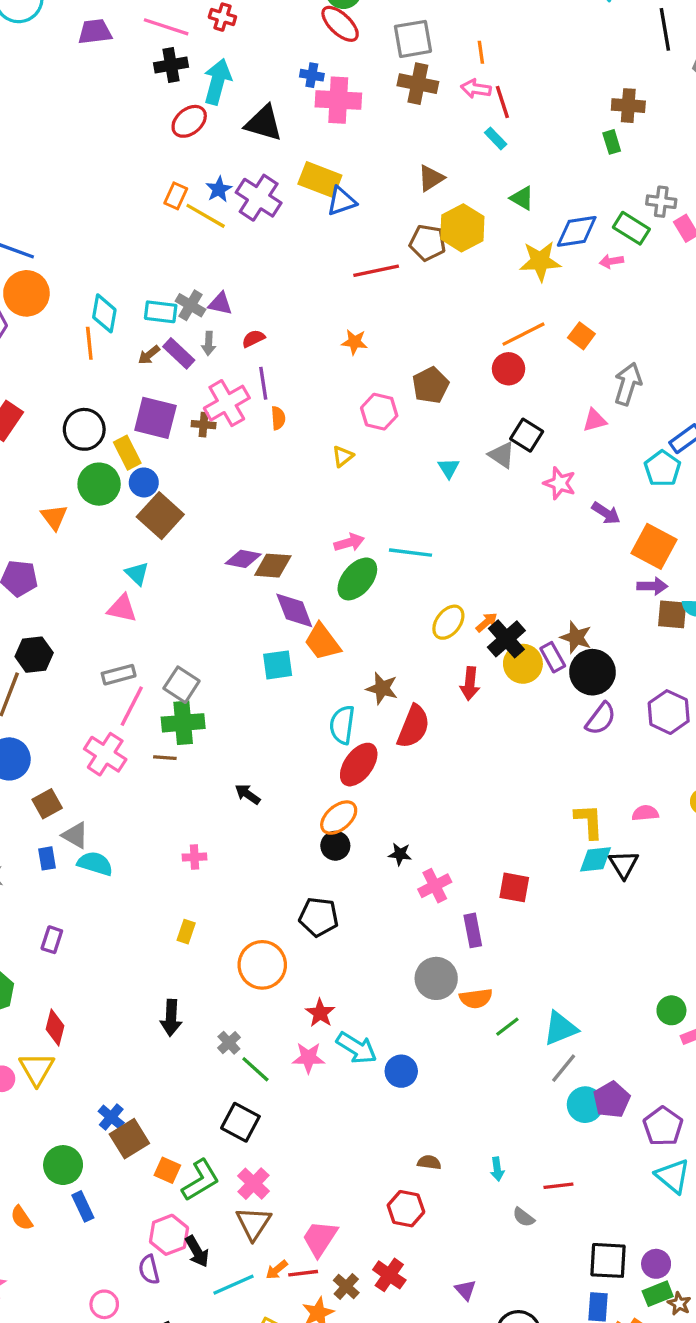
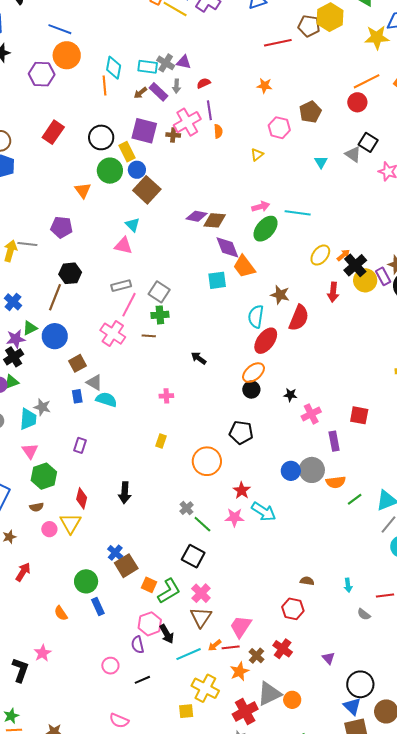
green cross: (183, 723) -> (160, 315), size x0.7
black arrow: (171, 1018) -> (125, 493), moved
blue circle: (401, 1071) -> (291, 471), moved

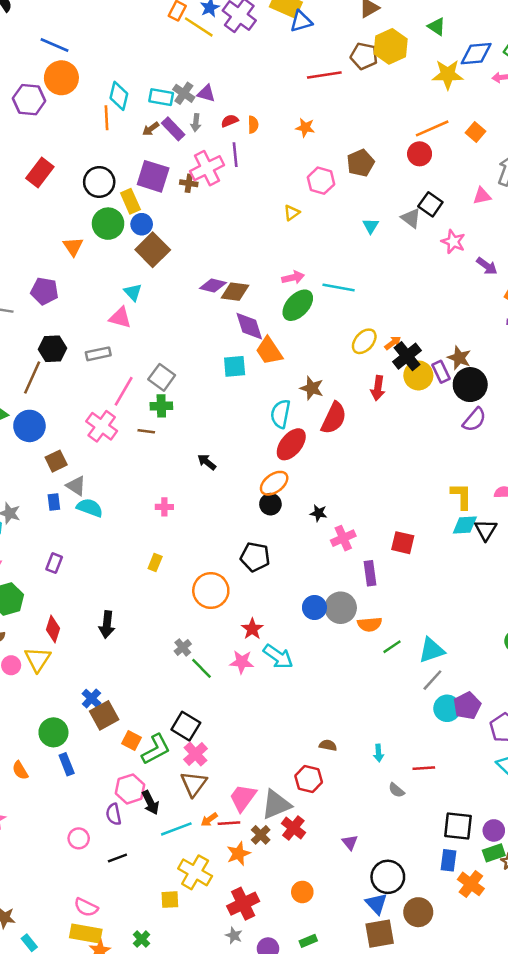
orange semicircle: (218, 131) -> (253, 125), moved
gray rectangle: (121, 286) -> (98, 354), moved
black square: (193, 556) -> (186, 726), moved
gray triangle: (269, 694) -> (276, 805), moved

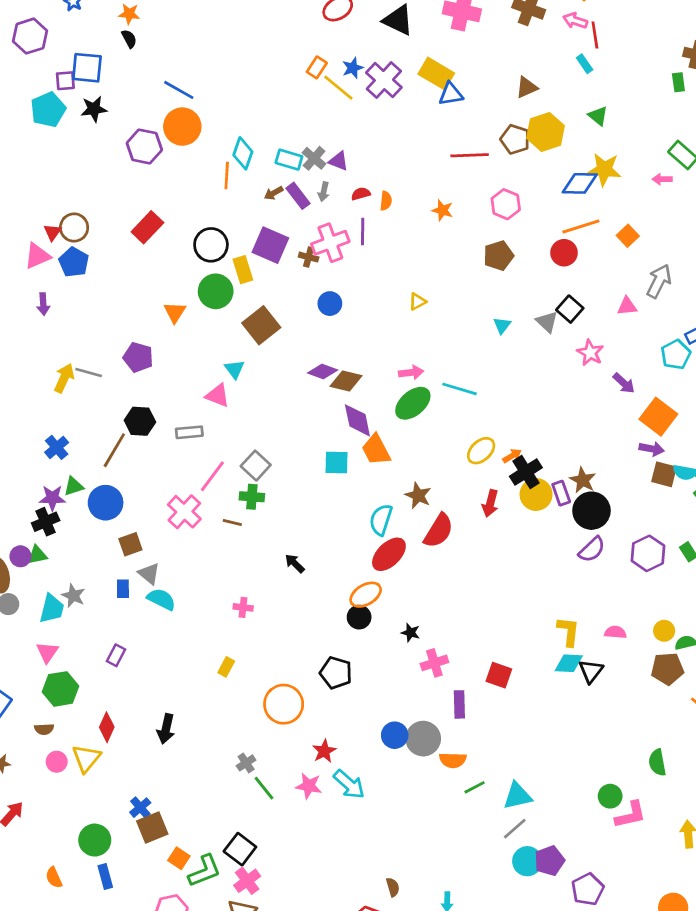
blue diamond: (476, 54) -> (580, 183), moved
pink hexagon: (321, 181) -> (506, 204), moved
blue circle: (142, 224) -> (330, 304), moved
brown semicircle: (328, 745) -> (393, 887), turned 56

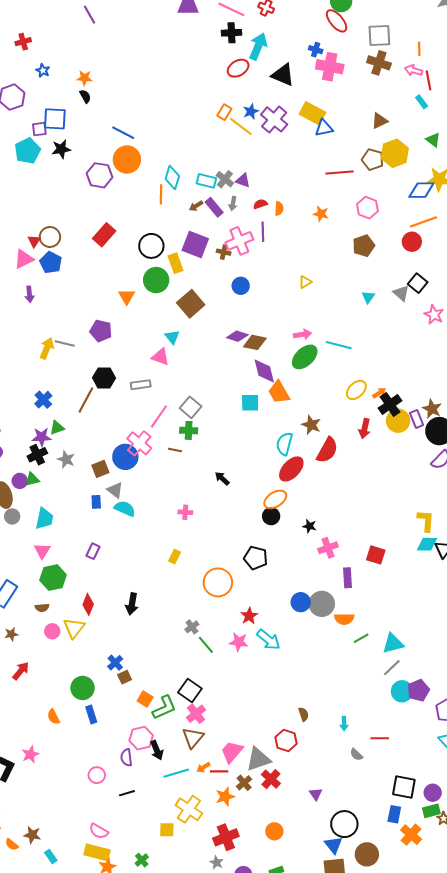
blue circle: (106, 503) -> (125, 457), moved
gray star: (73, 596) -> (66, 459), moved
brown square: (152, 828) -> (125, 677), size x0.6

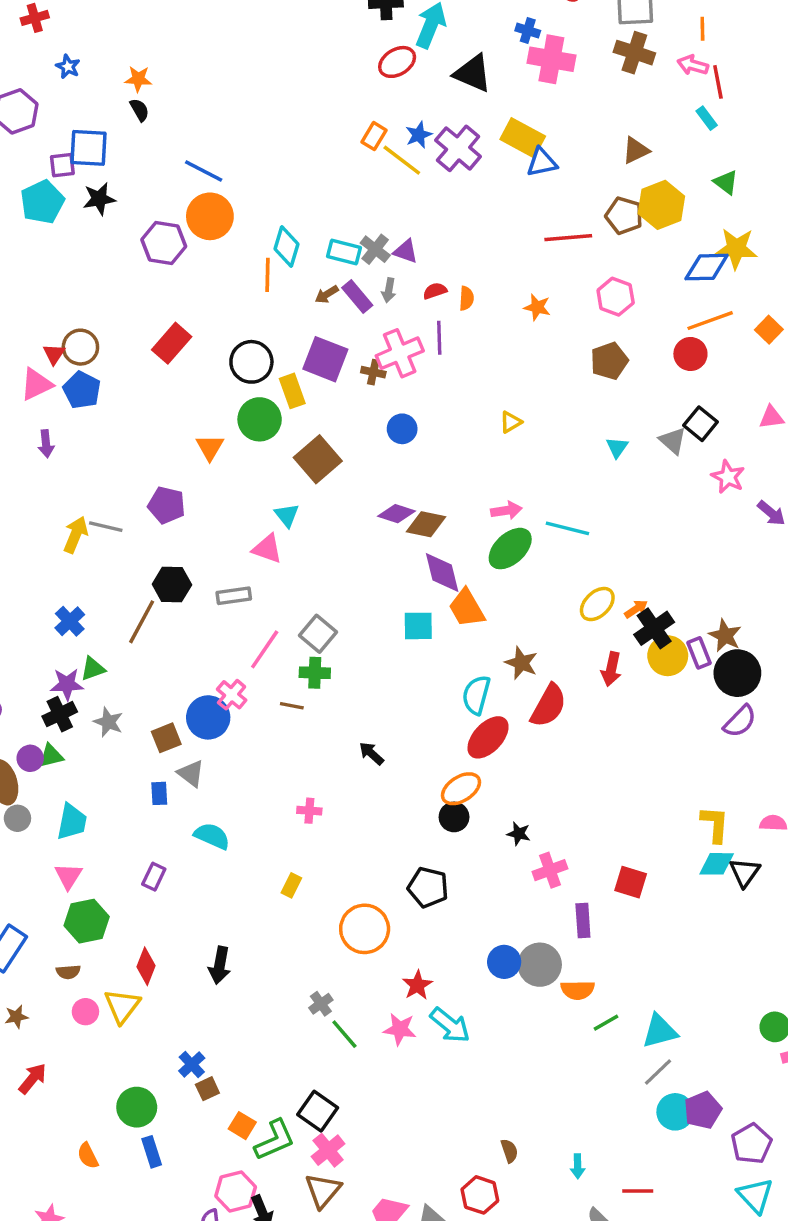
pink cross: (139, 443) -> (232, 695), size x0.7
cyan semicircle: (125, 509) -> (212, 836), moved

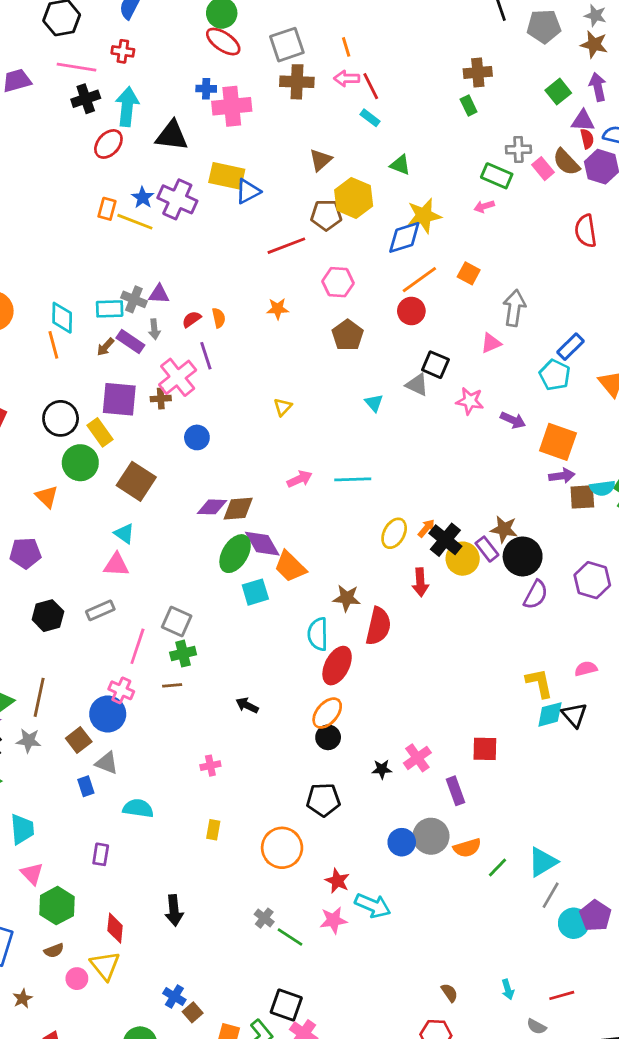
green ellipse: (510, 549) -> (235, 554), moved
brown line: (142, 622) -> (39, 697), moved
black star: (519, 834) -> (382, 769), moved

